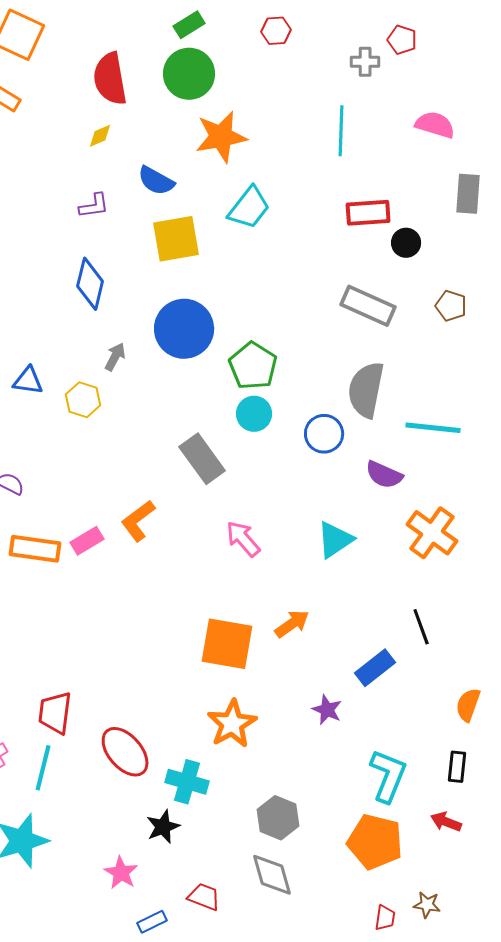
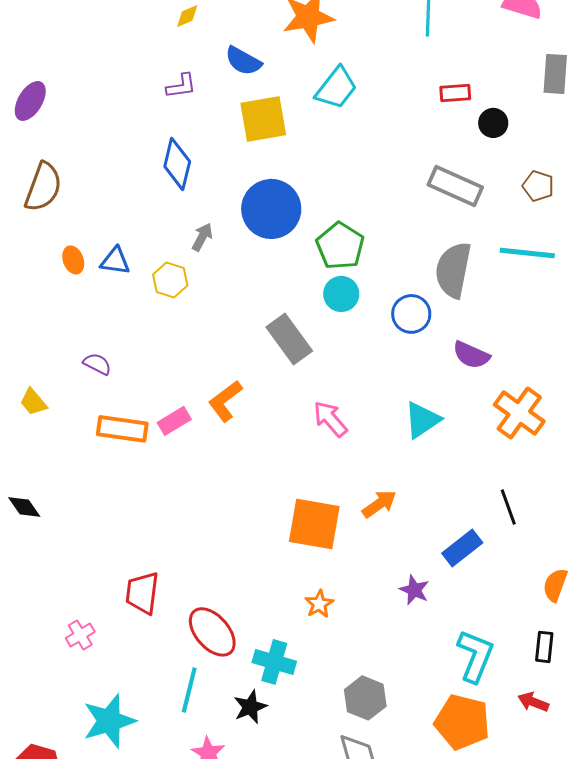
red rectangle: (368, 213) -> (455, 93), size x0.7
cyan line: (433, 428) -> (527, 253), moved
orange star: (232, 724) -> (319, 604), size x0.6
cyan line: (43, 768) -> (189, 690), moved

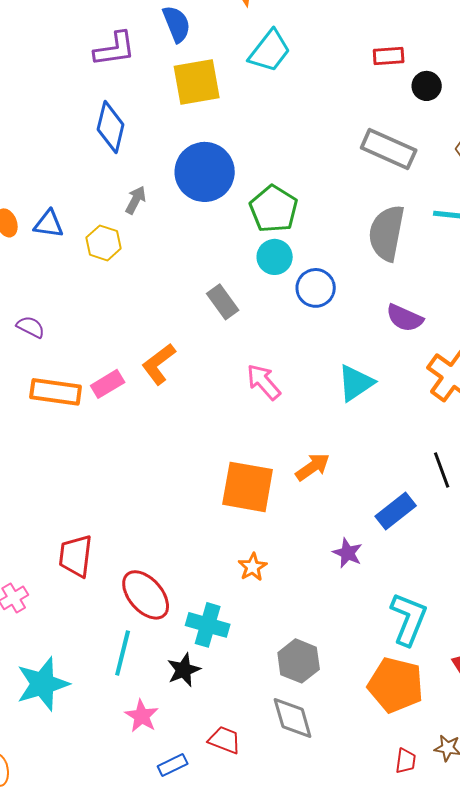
blue semicircle: (243, 61) -> (177, 24), turned -141
purple L-shape: (181, 86) -> (115, 49), size x1.4
blue circle: (411, 314) -> (316, 288), moved
gray rectangle: (289, 339) -> (223, 302), size x0.7

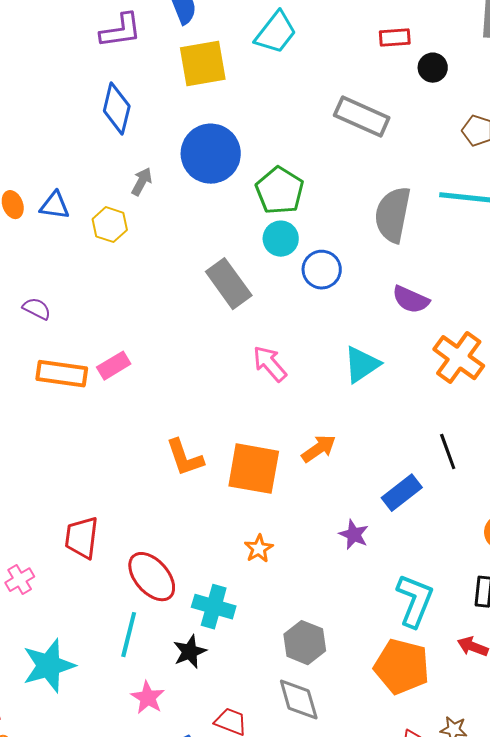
gray rectangle: (389, 149) -> (362, 117), moved
gray rectangle: (223, 302) -> (229, 284), size x1.4
orange L-shape: (159, 364) -> (185, 458), moved, turned -72

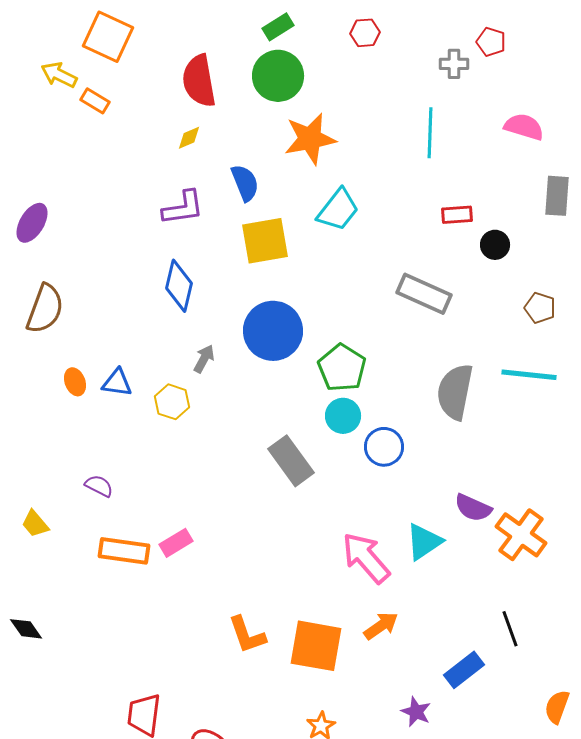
purple semicircle: (411, 300) -> (473, 508), moved
pink arrow: (270, 364) -> (366, 558), moved, size x1.4

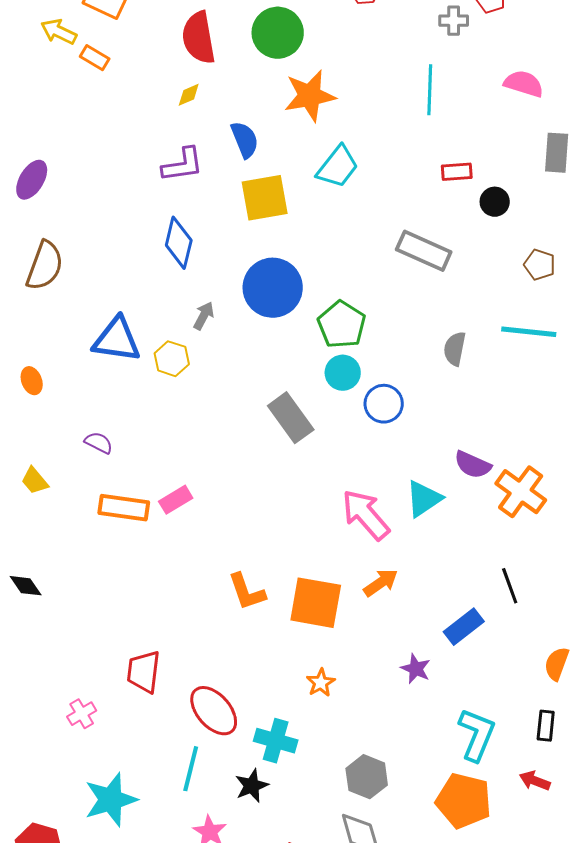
orange ellipse: (75, 382) -> (32, 381), moved
blue triangle: (117, 383) -> (117, 340), size x1.6
gray semicircle: (455, 392) -> (455, 349), size x0.6

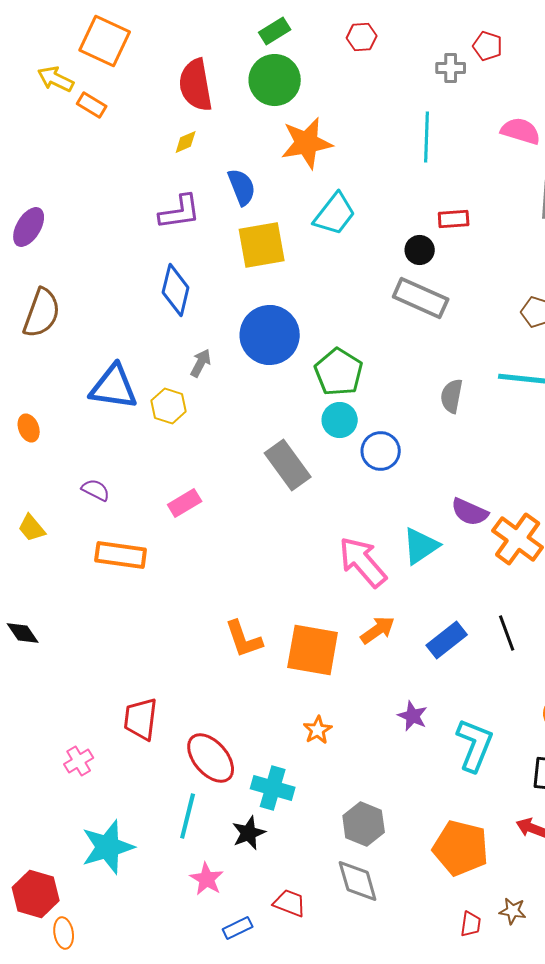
black circle: (495, 202) -> (420, 250), moved
pink rectangle: (176, 500) -> (185, 503), moved
blue rectangle: (464, 627) -> (447, 640), moved
cyan L-shape: (477, 735) -> (475, 745), moved

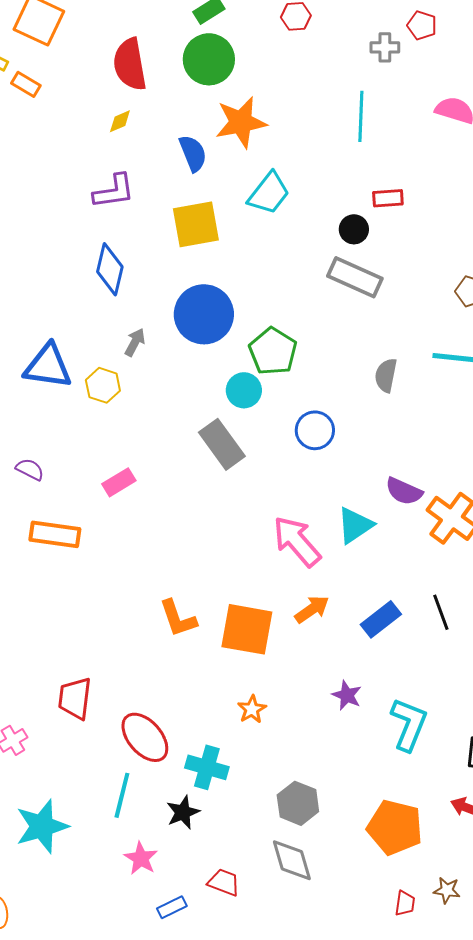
blue semicircle: (242, 187) -> (193, 153), moved
cyan circle: (340, 420) -> (244, 390), moved

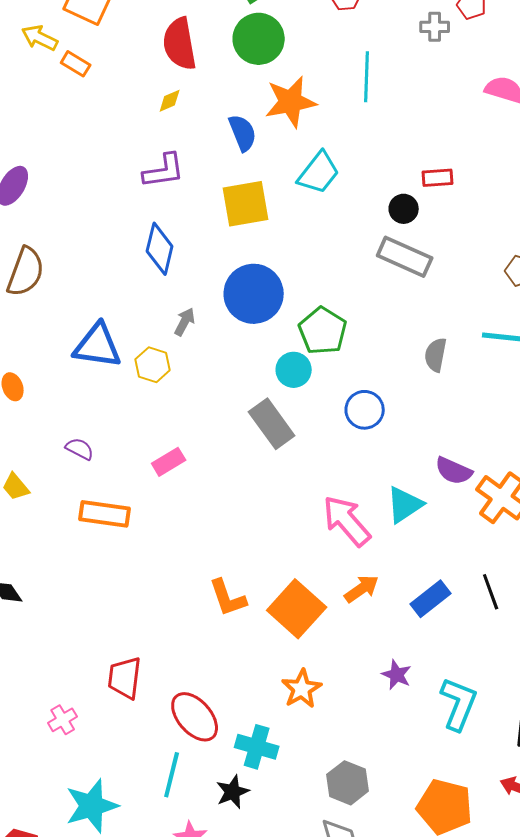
cyan line: (361, 116) -> (367, 77), moved
orange square: (247, 629) -> (297, 609), turned 32
orange star: (252, 709) -> (302, 689), size x1.4

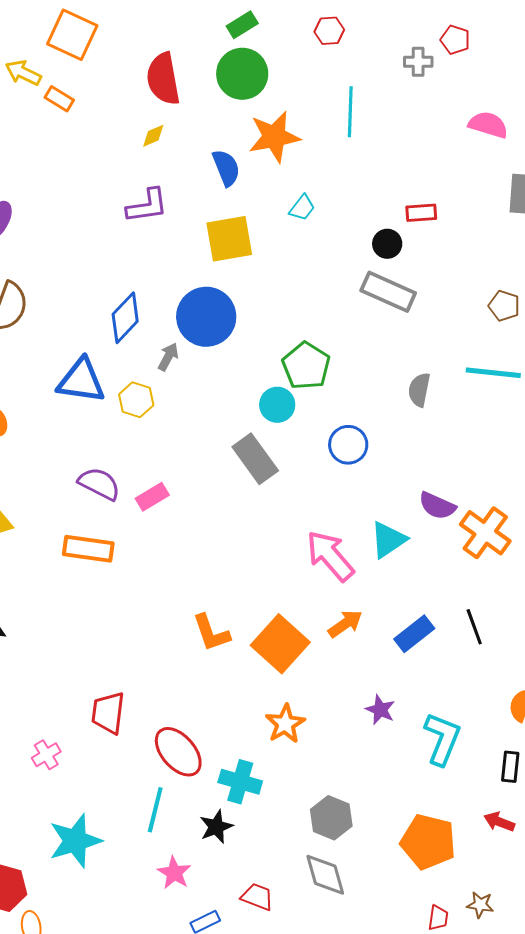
cyan trapezoid: (319, 173) -> (302, 208), size x0.6
blue diamond: (160, 249) -> (125, 318), moved, turned 30
blue circle: (254, 294) -> (206, 317), moved
purple semicircle: (80, 449) -> (99, 484), moved, size x1.5

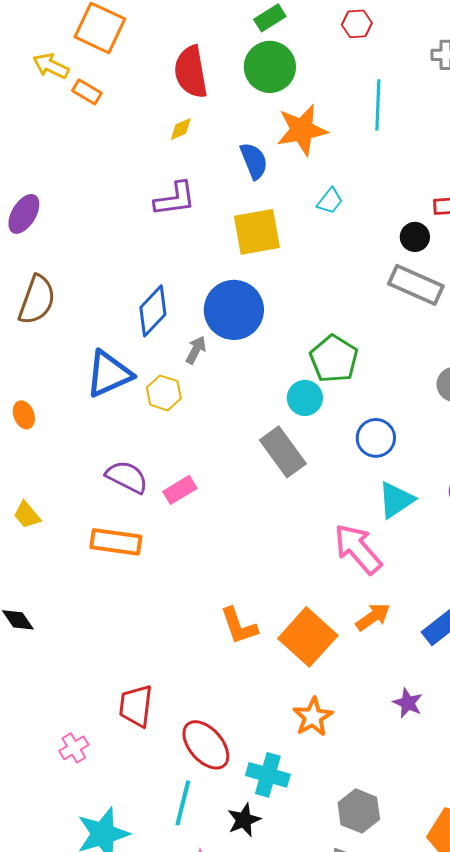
blue triangle: (81, 381) -> (109, 374), turned -32
cyan triangle: (388, 540) -> (396, 500), moved

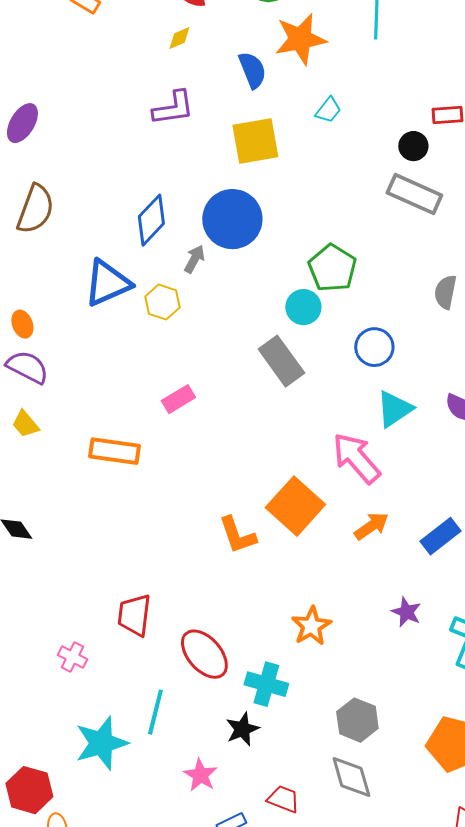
purple semicircle: (127, 477) -> (27, 367), moved
orange square: (308, 637) -> (295, 506), moved
pink cross: (74, 748) -> (72, 657), turned -32
cyan line: (183, 803) -> (155, 712), moved

